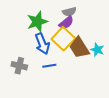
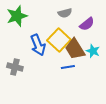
green star: (37, 22) -> (17, 16), moved
purple semicircle: (66, 23) -> (87, 24), moved
blue line: (49, 66) -> (68, 67), moved

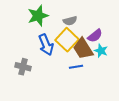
gray semicircle: (65, 13) -> (70, 21), moved
green star: (17, 16) -> (38, 16), moved
purple semicircle: (87, 24) -> (95, 36), moved

